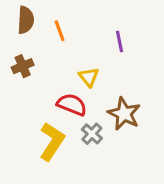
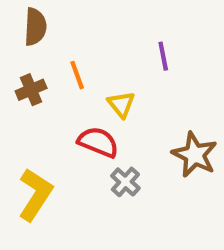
orange line: (60, 31) -> (77, 75), moved
brown star: (124, 114) -> (195, 155), moved
yellow L-shape: (52, 141) -> (35, 195), moved

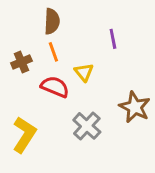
brown semicircle: (35, 27) -> (52, 21), moved
red semicircle: (98, 142) -> (55, 87), moved
gray cross: (125, 182) -> (87, 126), size x1.4

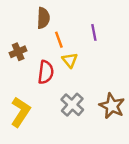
orange line: (53, 52) -> (59, 40), moved
red semicircle: (55, 87) -> (46, 72), turned 75
brown star: (135, 107) -> (112, 106), moved

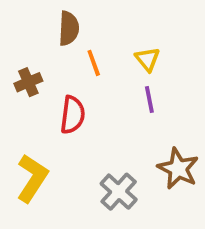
purple line: (94, 32) -> (149, 99), moved
yellow triangle: (70, 60) -> (147, 59), moved
gray cross: (72, 105) -> (119, 192), moved

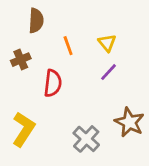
brown semicircle: (69, 28) -> (36, 21), moved
purple line: (149, 99) -> (108, 72), turned 54

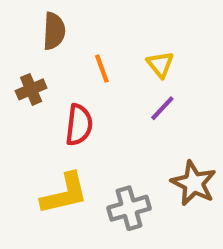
yellow L-shape: (24, 129) -> (64, 194), moved, turned 44
gray cross: (86, 139) -> (129, 208), turned 32

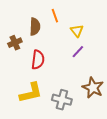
brown semicircle: (54, 31) -> (35, 27), moved
orange line: (102, 69) -> (55, 16), moved
gray cross: (129, 208) -> (62, 100), turned 30

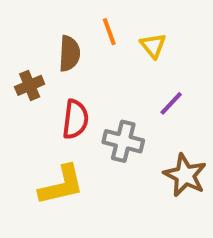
yellow triangle: (77, 31) -> (153, 46), moved
purple line: (78, 52) -> (171, 103), moved
gray cross: (62, 100) -> (123, 141), moved

